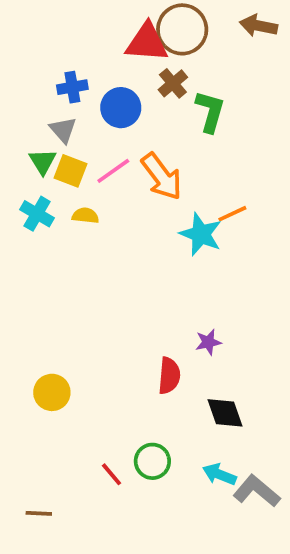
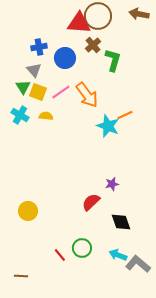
red semicircle: (169, 376) -> (91, 202), turned -138

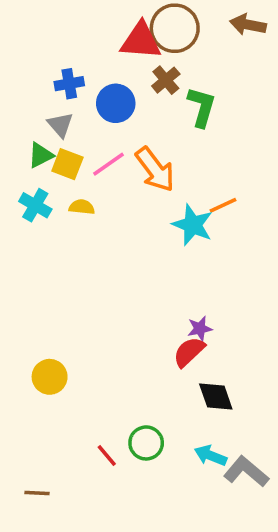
green triangle: (23, 87) -> (41, 155), turned 35
red semicircle: (91, 202) -> (189, 352), moved

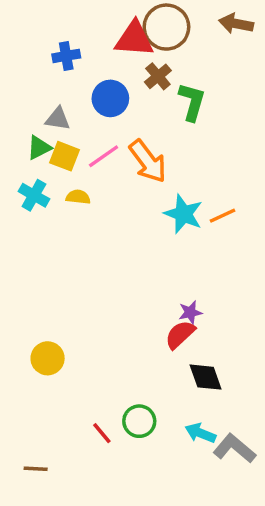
blue cross: (69, 84) -> (66, 56), moved
gray triangle: (60, 125) -> (58, 119), turned -40
orange line: (223, 205) -> (223, 216), moved

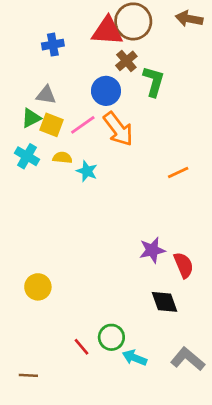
blue circle: (110, 98) -> (106, 91), moved
cyan star: (183, 214) -> (87, 171), moved, size x0.7
purple star: (190, 312) -> (152, 250), size x1.4
red semicircle: (180, 335) -> (184, 265), moved, turned 110
cyan arrow: (200, 433) -> (135, 358), moved

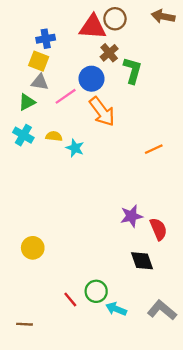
brown circle: (133, 21) -> (115, 19), size x0.7
yellow square: (52, 125) -> (39, 61), moved
pink line: (83, 125) -> (66, 96), moved

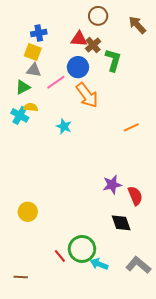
brown arrow: (163, 16) -> (137, 25), moved, turned 36
red triangle: (93, 27) -> (79, 39), moved, size x0.7
yellow semicircle: (54, 136) -> (31, 107), moved
green circle: (96, 291) -> (82, 249), size x1.4

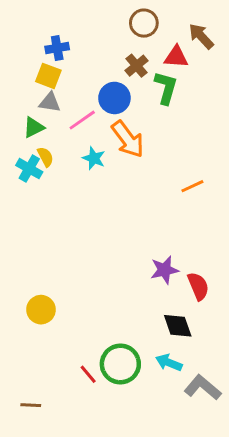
red triangle: (79, 39) -> (176, 57), moved
yellow semicircle: (31, 107) -> (45, 157), turned 56
cyan star: (64, 126) -> (94, 158), moved
cyan arrow: (99, 264) -> (169, 363), moved

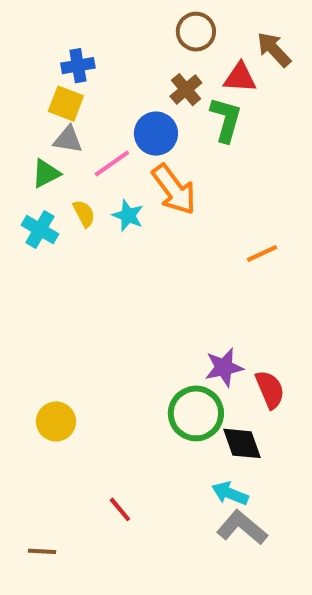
yellow semicircle: (45, 157) -> (84, 214), moved
green circle: (120, 364) -> (196, 413), moved
gray L-shape: (203, 388) -> (242, 527), moved

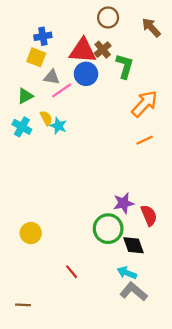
red triangle: (240, 78) -> (83, 51), moved, size x1.5
gray triangle: (68, 140) -> (52, 77), moved
orange arrow: (174, 190) -> (145, 104), moved, turned -100
cyan star: (128, 216) -> (58, 126), moved
red line: (120, 509) -> (72, 272), moved

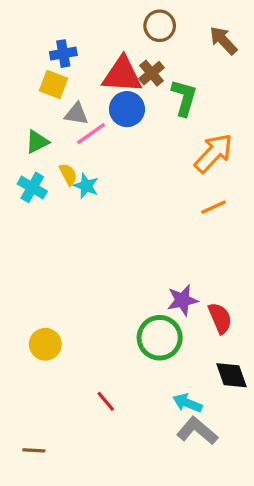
black diamond: (134, 245) -> (231, 375), moved

